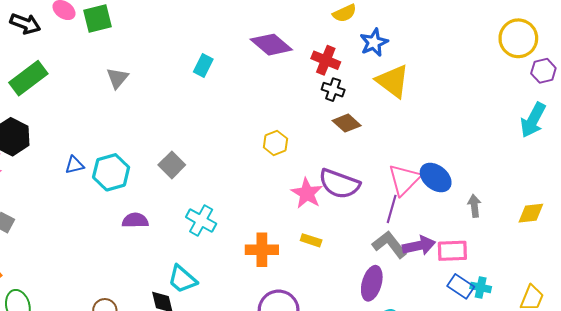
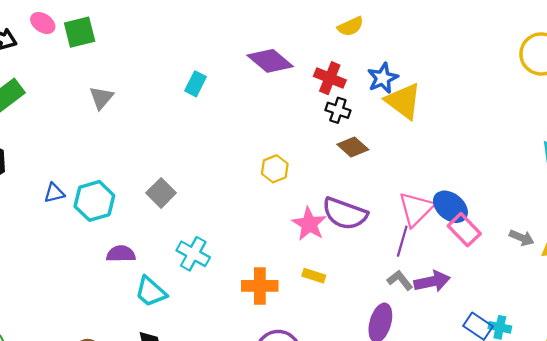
blue star: (374, 42) -> (383, 78), moved
gray arrow: (474, 206) -> (522, 238), moved, turned 120
gray L-shape: (390, 245) -> (400, 280), size x0.7
pink rectangle: (452, 251) -> (464, 230), moved, turned 48
cyan trapezoid: (182, 279) -> (151, 292), moved

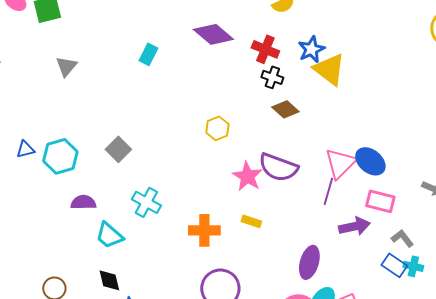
pink rectangle: (464, 230) -> (380, 201), moved, turned -32
gray L-shape: (400, 280) -> (402, 238), moved

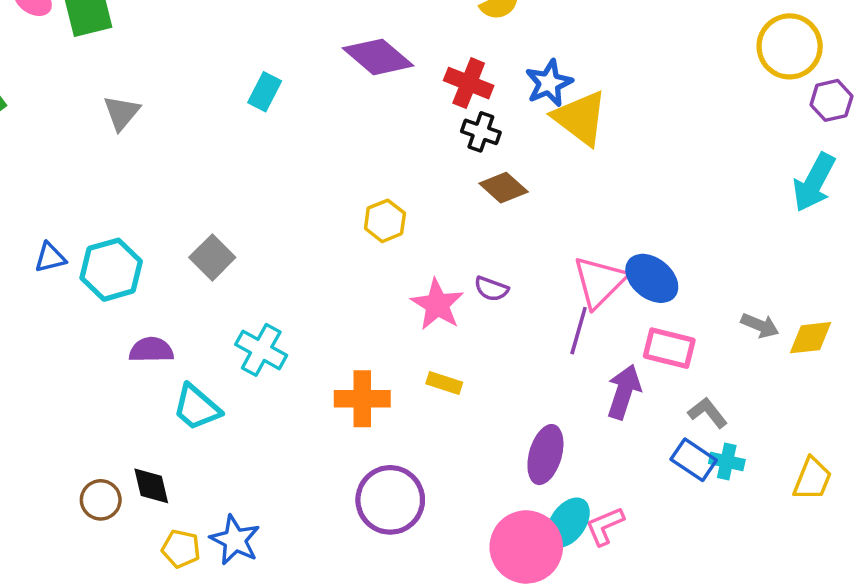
purple semicircle: (278, 167) -> (491, 289), size x0.5
purple arrow: (354, 226) -> (624, 392), turned -60
black diamond: (109, 280) -> (151, 486), moved

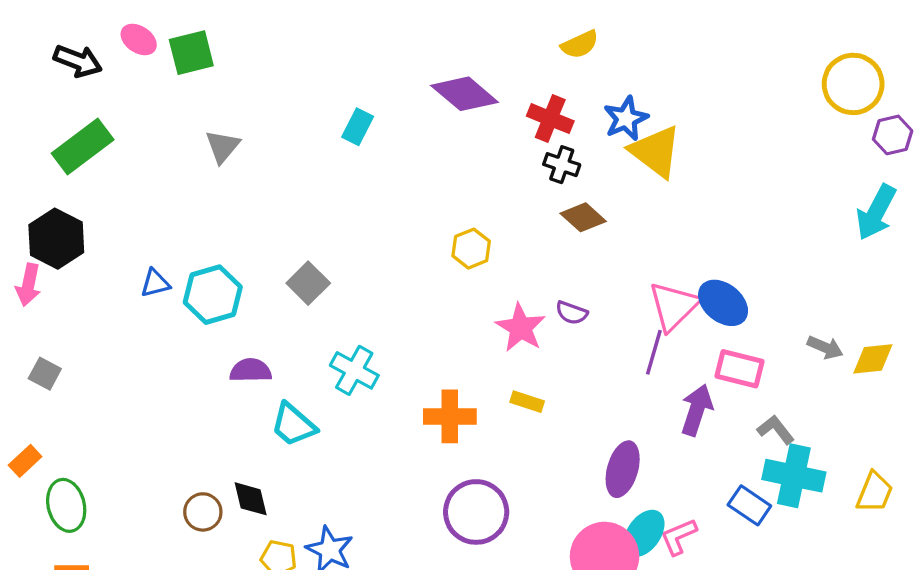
blue rectangle: (694, 460) -> (749, 505), moved
cyan cross: (727, 462) -> (794, 476), size x1.8

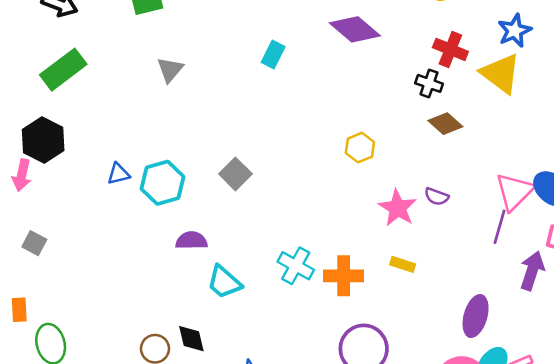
red cross: (550, 119) -> (450, 49), moved
blue star: (626, 119) -> (515, 31), moved
cyan cross: (354, 370) -> (296, 266), moved
orange rectangle: (25, 461) -> (19, 310), turned -50

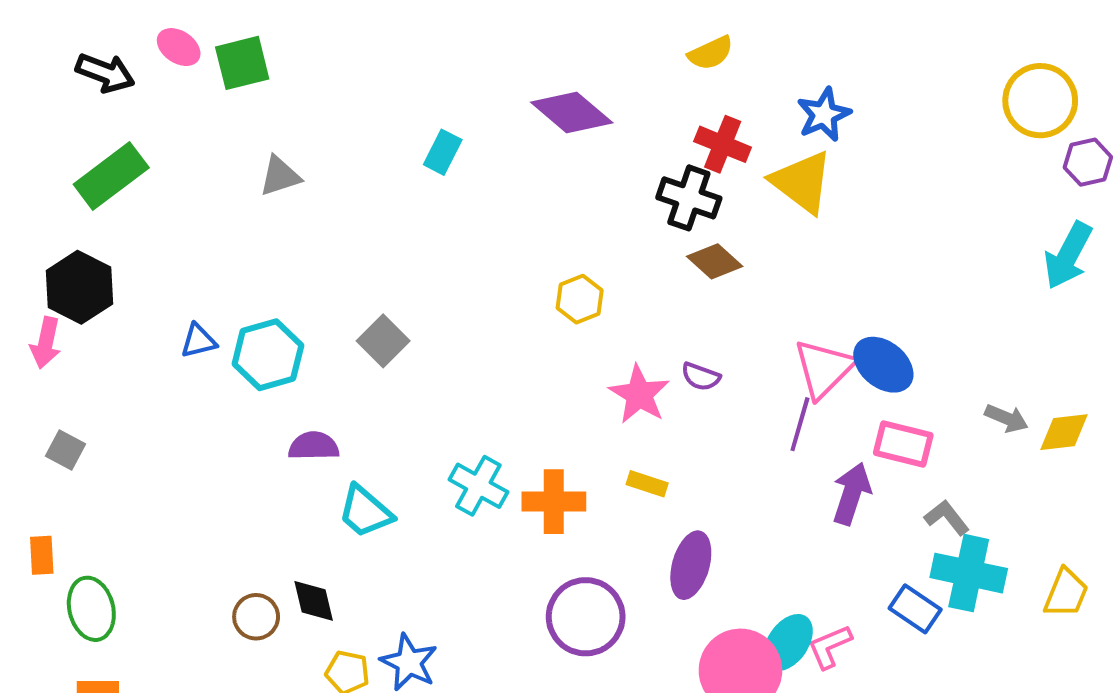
gray triangle: (170, 70) -> (280, 176), turned 32
black cross: (429, 83) -> (689, 198), size x1.4
purple ellipse: (476, 316) -> (691, 565), moved

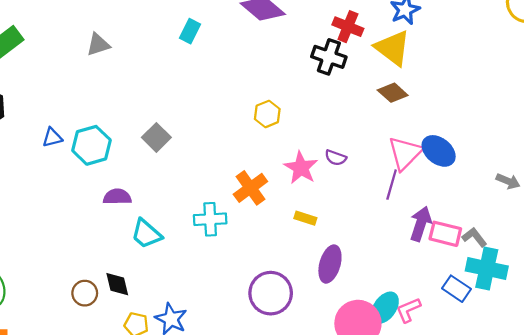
brown diamond: (715, 261) -> (393, 93), moved
pink rectangle: (903, 444) -> (445, 234), moved
cyan cross: (478, 486) -> (210, 219), turned -32
orange cross: (554, 502) -> (250, 188), moved, turned -36

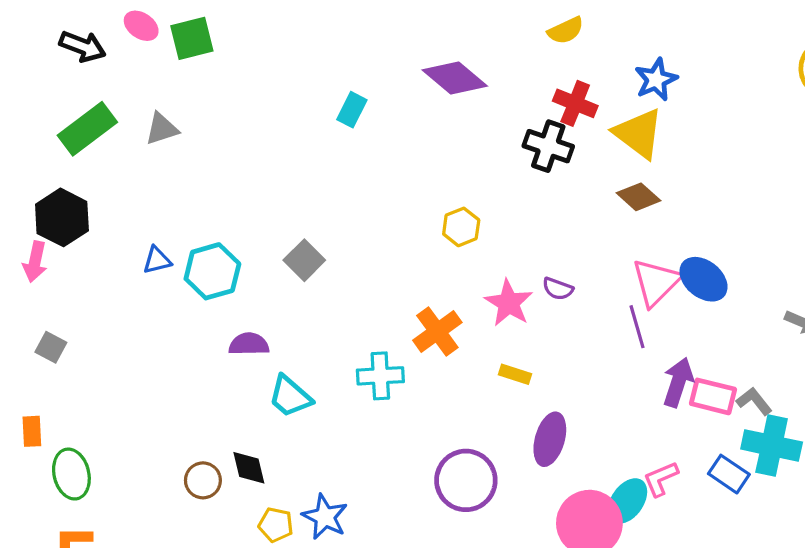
gray triangle: (98, 45) -> (162, 129), moved
purple line: (392, 185) -> (637, 327), turned -32
pink L-shape: (408, 310) -> (661, 479), moved

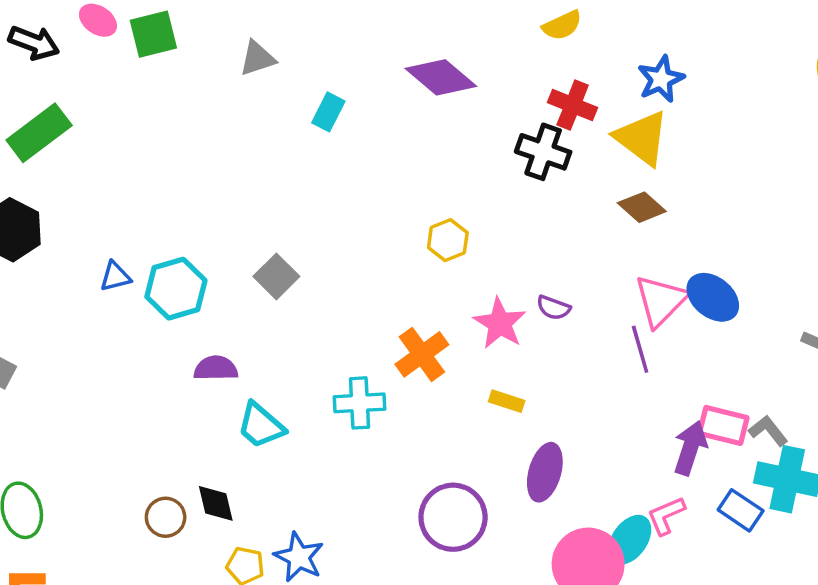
gray triangle: (162, 129) -> (257, 58), moved
purple arrow: (678, 382) -> (690, 448), moved

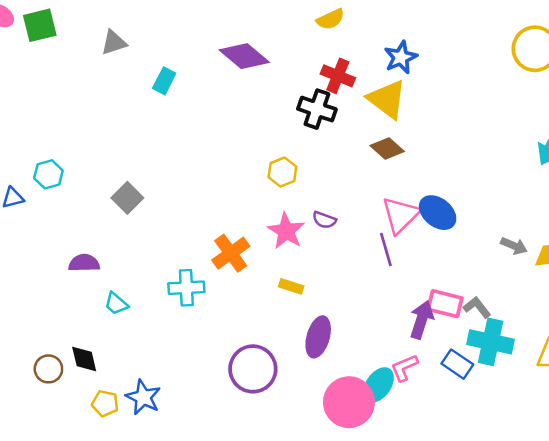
yellow hexagon: (448, 240) -> (282, 172), moved
cyan hexagon: (176, 289) -> (48, 174), moved, size x0.7
cyan trapezoid: (261, 425) -> (116, 304), size x0.7

